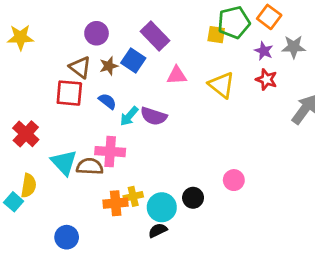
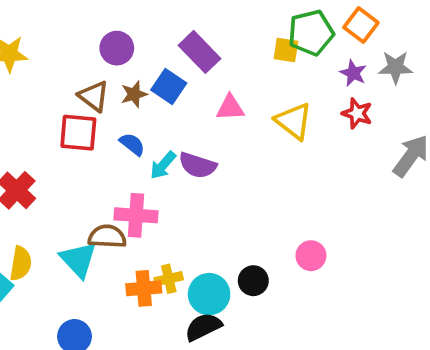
cyan triangle: (64, 162) -> (78, 260), moved
black semicircle: (158, 230) -> (203, 327), size x1.4

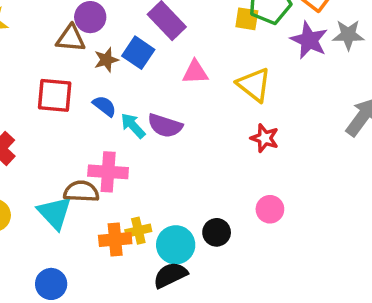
purple star: (353, 73) -> (309, 40), size x1.5
brown triangle: (94, 96) -> (71, 38), moved, turned -32
red star: (357, 113) -> (265, 138), moved
cyan arrow: (163, 165) -> (133, 126), turned 96

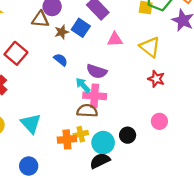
red square: (55, 95) -> (16, 53), moved, turned 35
cyan arrow: (133, 126) -> (83, 85), moved
pink cross: (108, 172) -> (95, 96), moved
brown semicircle: (81, 191) -> (87, 111), moved

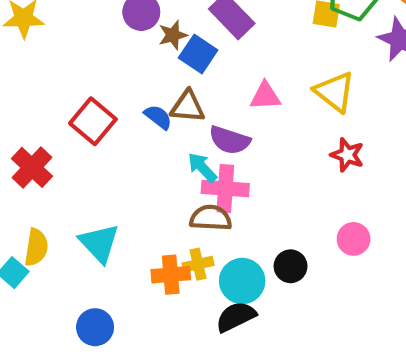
brown triangle: (40, 19) -> (188, 107), moved
brown star: (62, 32) -> (173, 35), moved
pink triangle: (115, 39) -> (265, 96), moved
red square: (16, 53) -> (93, 121), moved

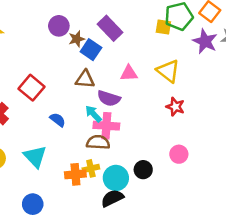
blue semicircle: (158, 117) -> (58, 120), moved

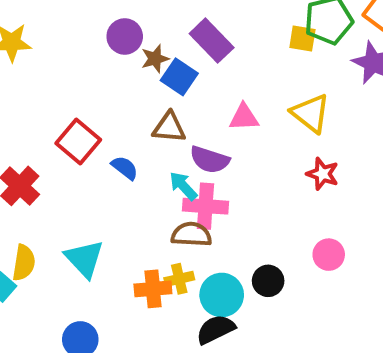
blue semicircle: (58, 120) -> (125, 168), moved

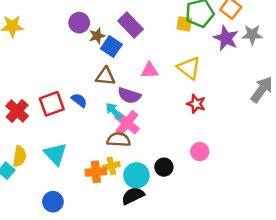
red square: (78, 142) -> (52, 104), moved, turned 30
pink cross: (205, 206) -> (127, 123), turned 35

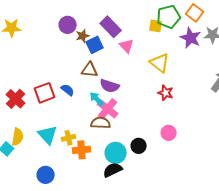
blue square: (111, 47) -> (95, 45), turned 30
pink triangle: (150, 70) -> (127, 46), moved, turned 49
yellow cross: (111, 166) -> (69, 138), moved

